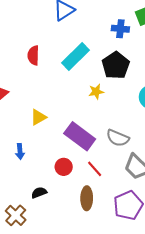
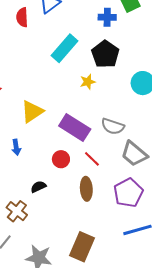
red semicircle: (33, 55) -> (22, 17), moved
yellow triangle: (38, 117) -> (32, 112), size x1.4

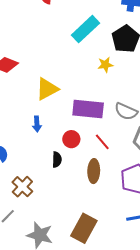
purple rectangle: (75, 128) -> (88, 109), turned -32
blue arrow: (16, 147) -> (37, 124), moved
black semicircle: (38, 187) -> (57, 160), moved, turned 112

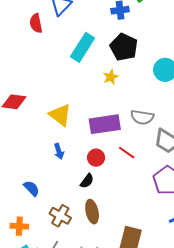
yellow triangle: (47, 89) -> (60, 115), turned -40
black semicircle: (57, 160) -> (87, 181), turned 49
brown ellipse: (94, 171) -> (92, 212), moved

